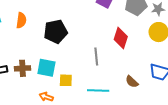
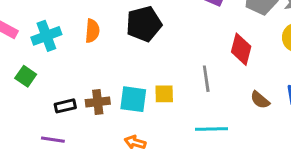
black pentagon: (56, 32) -> (144, 24), moved
yellow square: (66, 80) -> (164, 94), moved
brown semicircle: (132, 82) -> (260, 100), moved

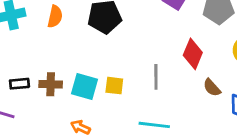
brown semicircle: (260, 100) -> (212, 88), moved

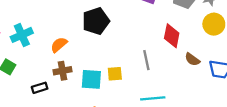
orange semicircle: (55, 17) -> (59, 45), moved, turned -132
brown cross: (51, 84) -> (63, 71), moved

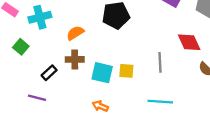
red diamond: (172, 36) -> (189, 42), turned -45
black rectangle: (40, 88) -> (49, 73), turned -35

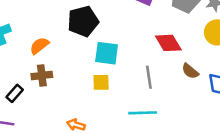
gray line: (160, 62) -> (149, 77), moved
cyan square: (102, 73) -> (107, 53), moved

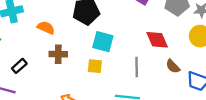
orange semicircle: (39, 46) -> (46, 28), turned 54
brown cross: (42, 76) -> (58, 54), moved

